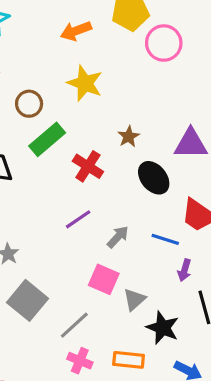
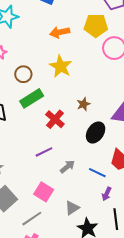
black ellipse: (154, 178) -> (96, 133), turned 65
pink square: (104, 279) -> (44, 192), moved

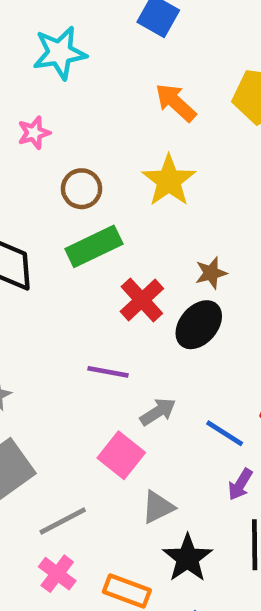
orange arrow: (60, 32) -> (176, 103), turned 48
black ellipse: (96, 133) -> (199, 325), moved
purple line: (44, 152) -> (108, 372), turned 30
pink square: (44, 192) -> (121, 455), moved

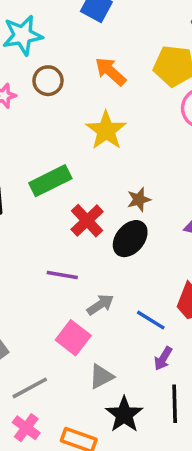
brown circle: (82, 189) -> (48, 81), moved

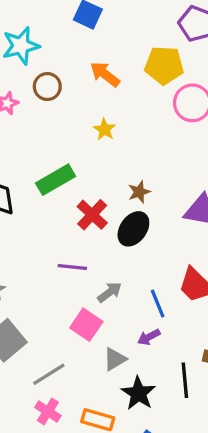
yellow star: (106, 130) -> (104, 129), size x0.6
blue line: (151, 320) -> (158, 304), turned 40
purple arrow: (163, 358) -> (149, 337), moved, turned 35

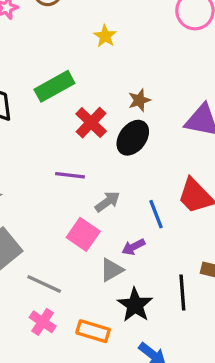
purple arrow: (149, 337) -> (133, 247), moved
gray line: (49, 374) -> (44, 284), turned 56

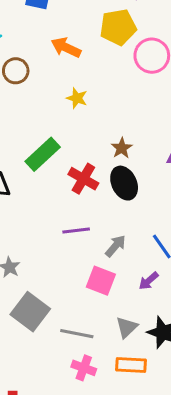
black ellipse: (133, 138) -> (124, 183), turned -48
gray triangle: (112, 270) -> (127, 327), moved

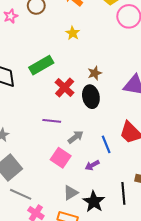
gray line: (77, 334) -> (21, 194), moved

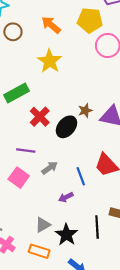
yellow star: (73, 33) -> (50, 61), size x1.6
brown star: (95, 73) -> (85, 111), moved
black ellipse: (91, 97) -> (66, 127), turned 50
pink square: (61, 158) -> (19, 178), moved

